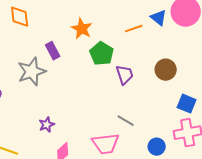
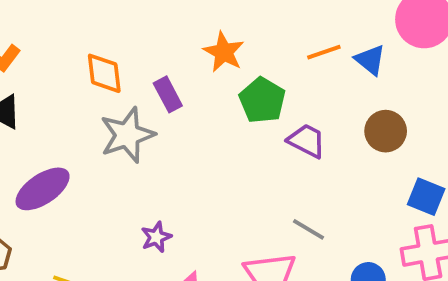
orange diamond: (20, 17) -> (104, 73), moved
blue triangle: (159, 18) -> (370, 60), moved
purple trapezoid: (125, 75) -> (307, 141), turned -45

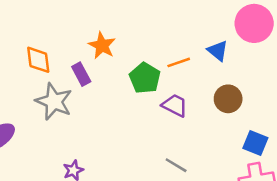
orange star: (224, 52) -> (102, 46), moved
orange line: (324, 52) -> (179, 62), moved
gray star: (127, 135) -> (54, 101), turned -30

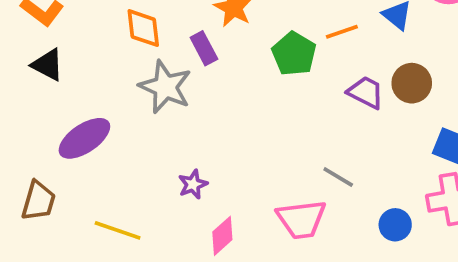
purple trapezoid: (175, 105) -> (366, 92), moved

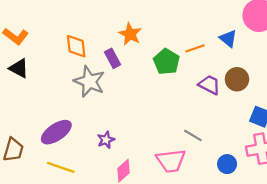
purple ellipse: (84, 138) -> (56, 132), moved

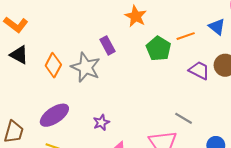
orange star: (130, 34) -> (136, 16), moved
orange diamond: (76, 46) -> (53, 65), moved, turned 35

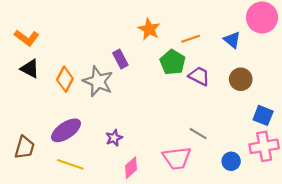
orange line: (186, 36) -> (191, 39), moved
purple trapezoid: (199, 70) -> (199, 76), moved

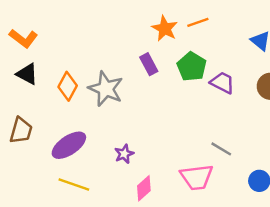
orange line: (191, 39) -> (198, 22), moved
purple rectangle: (120, 59) -> (149, 64), moved
brown trapezoid: (24, 147) -> (21, 130), moved

